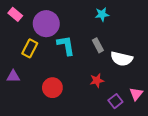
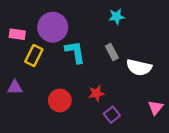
pink rectangle: (15, 14) -> (17, 34), moved, turned -32
red star: (97, 80) -> (96, 93), moved
purple square: (115, 101) -> (112, 115), moved

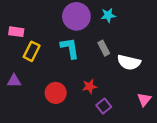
purple circle: (53, 27) -> (76, 16), moved

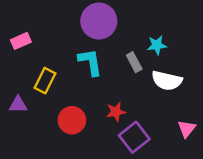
cyan star: (108, 15) -> (157, 45), moved
pink rectangle: (16, 32) -> (21, 41), turned -32
yellow rectangle: (32, 51) -> (45, 81), moved
purple square: (104, 106) -> (134, 137), size x1.5

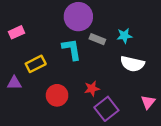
gray rectangle: (134, 62) -> (97, 39), moved, turned -40
yellow rectangle: (45, 81) -> (36, 64), turned 36

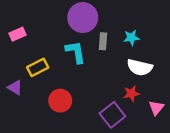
gray rectangle: (97, 39) -> (103, 41), turned 72
purple triangle: (14, 83) -> (15, 88), turned 32
red star: (92, 89) -> (131, 93), moved

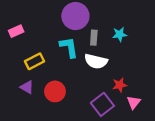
white semicircle: (140, 67) -> (96, 61), moved
purple triangle: (15, 88) -> (27, 87), moved
pink triangle: (156, 108) -> (134, 102), moved

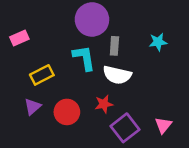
cyan star: (120, 34) -> (158, 42), moved
red star: (120, 85) -> (104, 104), moved
purple triangle: (27, 87) -> (33, 107), turned 48

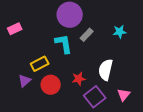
gray rectangle: (114, 46) -> (87, 35), turned 40
yellow rectangle: (42, 75) -> (40, 64), moved
white semicircle: (117, 75) -> (106, 70), moved, turned 90

